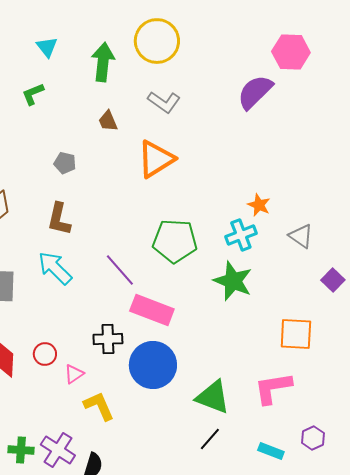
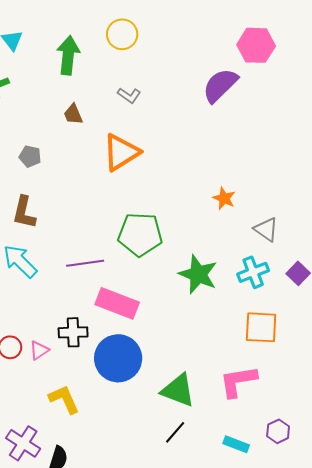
yellow circle: (157, 41) -> (122, 34), size x0.7
gray L-shape: (164, 102) -> (129, 95), size x0.7
cyan cross: (241, 235) -> (253, 272), moved
purple line: (120, 270) -> (85, 263), turned -57
pink triangle: (74, 374) -> (39, 350), moved

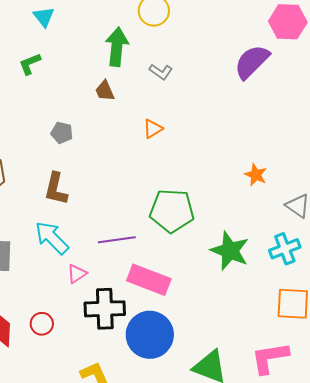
green arrow: (68, 55) -> (117, 47), moved
orange triangle: (121, 152) -> (153, 129), size x0.5
black cross: (73, 332) -> (105, 309), size x1.4
pink triangle: (39, 350) -> (77, 274), moved

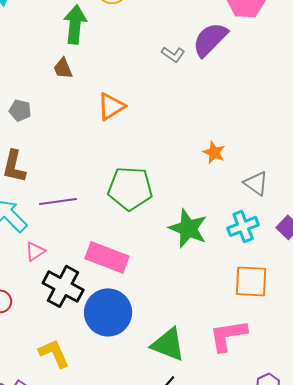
gray L-shape: (161, 72) -> (173, 54), moved
orange triangle: (153, 129) -> (111, 106), size x1.4
purple line: (117, 240) -> (58, 201), moved
black cross: (105, 309) -> (63, 286), turned 30

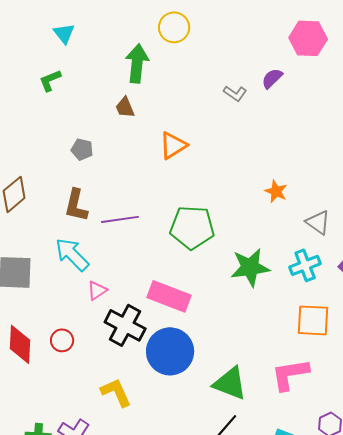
purple semicircle: (210, 39) -> (272, 78), size x0.6
purple line: (58, 201) -> (120, 219), moved
green star: (188, 228) -> (250, 267), turned -30

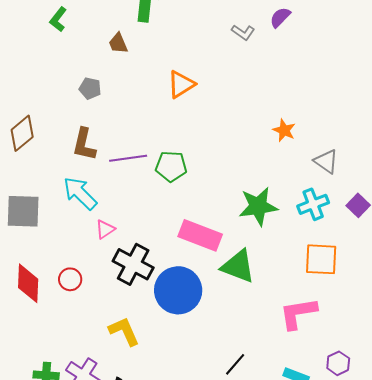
green L-shape: (50, 80) -> (58, 19), turned -30
brown trapezoid: (125, 107) -> (118, 43), moved
green pentagon: (192, 227) -> (171, 166), moved, size x0.7
pink rectangle: (169, 296) -> (200, 235), moved
green triangle: (230, 383) -> (238, 266), moved

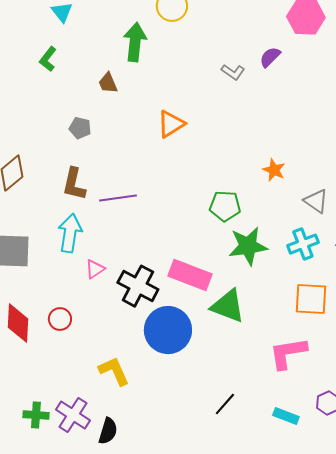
green pentagon: (171, 166) -> (225, 206), moved
cyan arrow: (80, 193) -> (70, 233), turned 54
black cross: (133, 264) -> (138, 286), moved

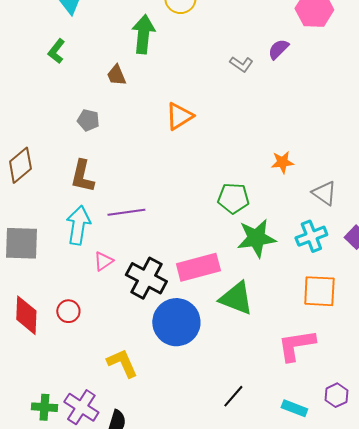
orange star: (274, 170) -> (282, 162), turned -30
purple line: (118, 198) -> (126, 212), moved
pink rectangle: (190, 275) -> (198, 267), turned -36

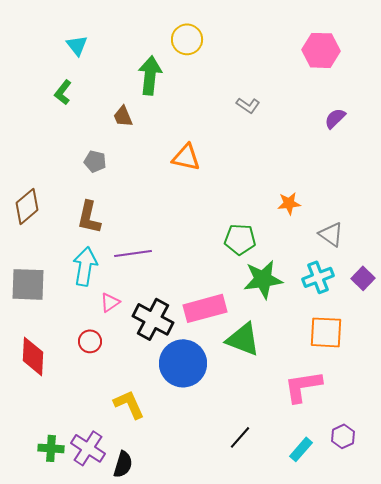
purple semicircle: (278, 49) -> (335, 118), moved
orange triangle: (179, 116) -> (186, 157), turned 44
red circle: (68, 311) -> (90, 341), moved
cyan rectangle: (294, 408) -> (301, 449), turned -70

